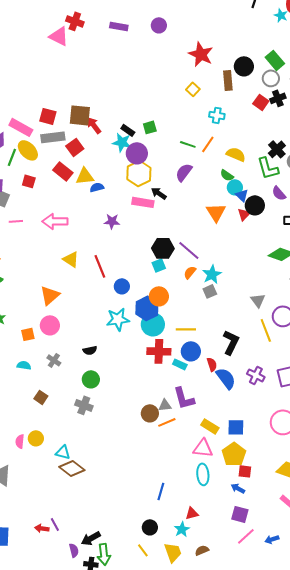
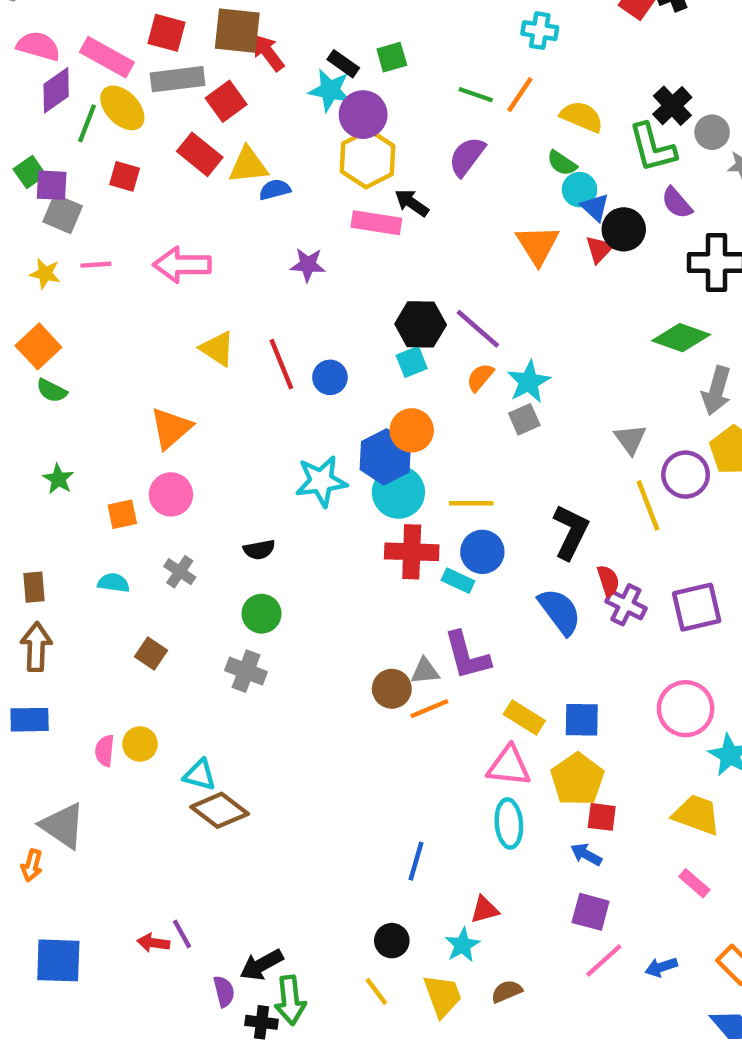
blue circle: (122, 286) -> (330, 377), moved
red semicircle: (212, 364) -> (608, 581), moved

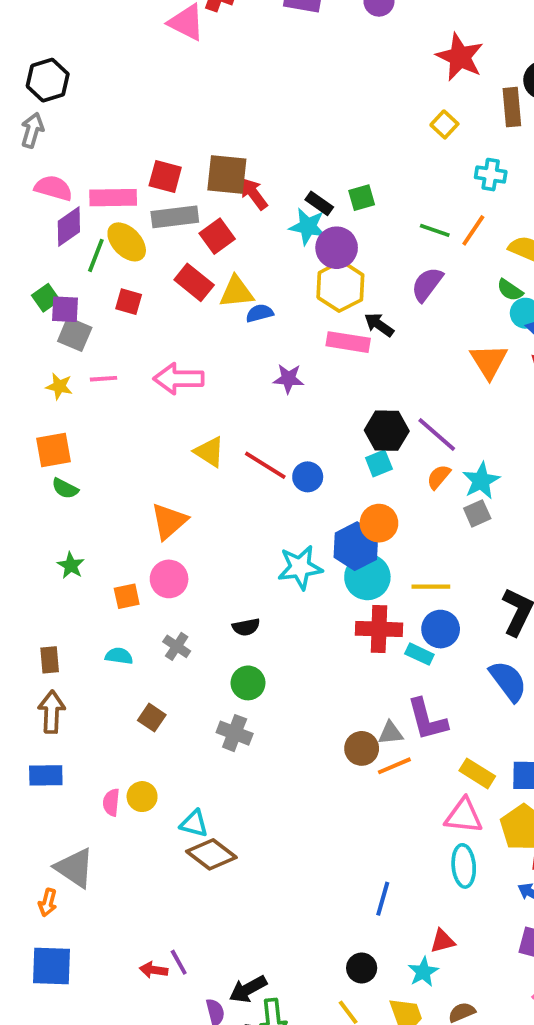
pink rectangle: (107, 57) -> (113, 198), turned -30
orange square: (38, 346) -> (53, 450), turned 33
red line: (281, 364) -> (265, 465), turned -36
blue square: (58, 960) -> (52, 966), moved

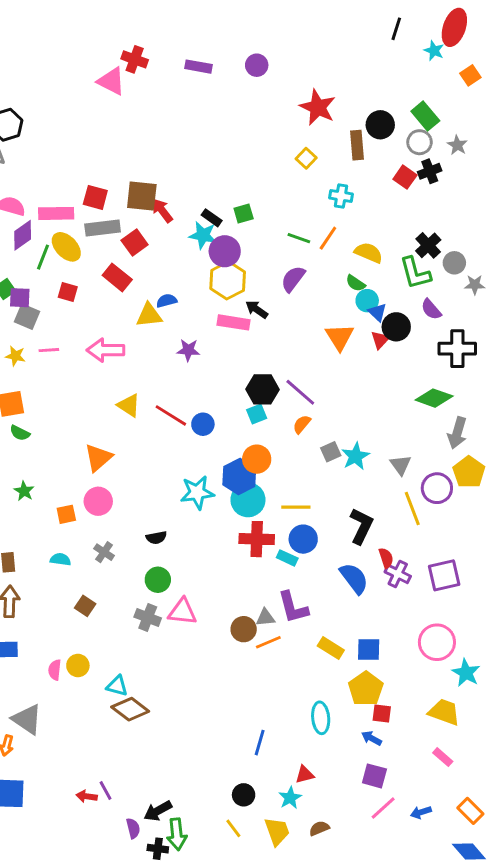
yellow triangle: (236, 292) -> (149, 315), moved
cyan star: (481, 481) -> (356, 456), moved
pink triangle: (464, 816) -> (183, 612), moved

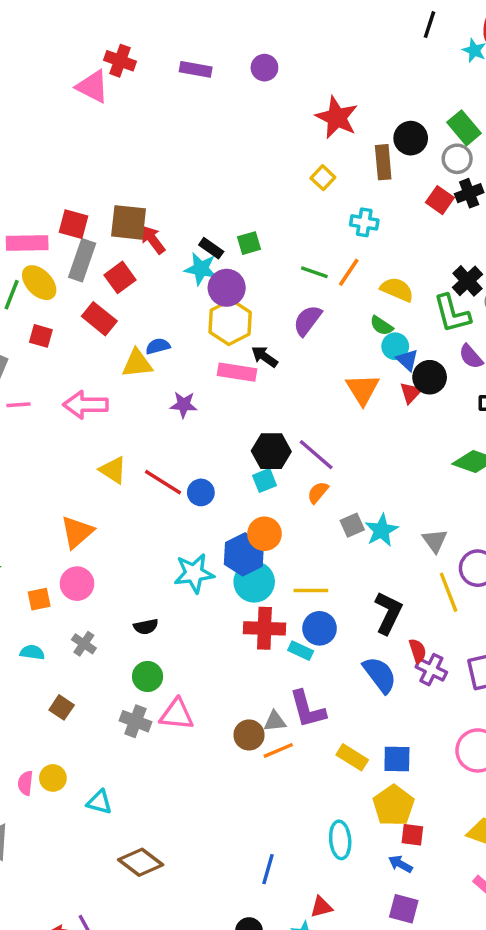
gray rectangle: (103, 228) -> (82, 260), turned -64
brown diamond: (130, 709) -> (141, 862), moved

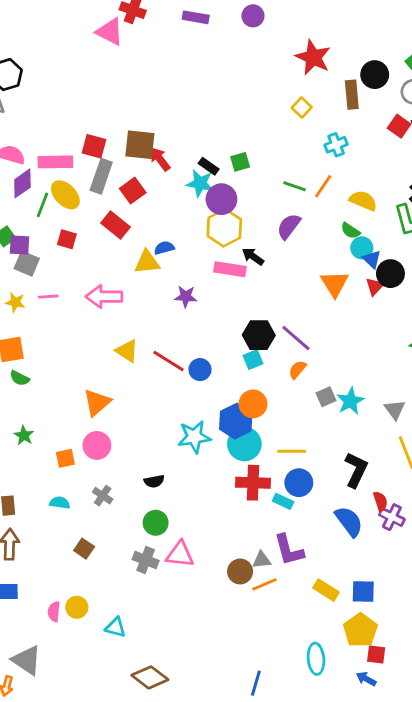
cyan cross: (364, 222) -> (336, 145), turned -30

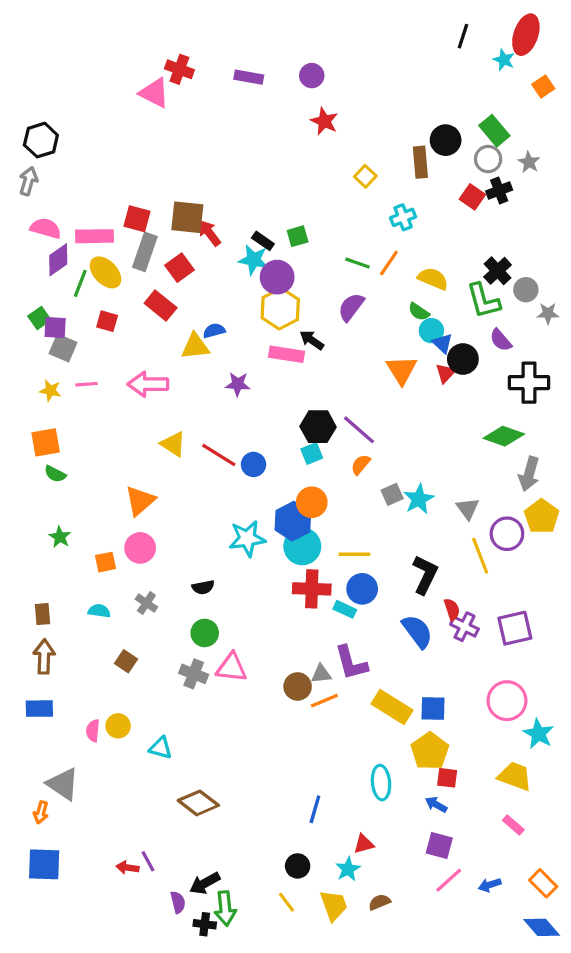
red star: (313, 57) -> (324, 121), moved, size x0.7
yellow rectangle: (326, 590) -> (392, 707), size x1.4

